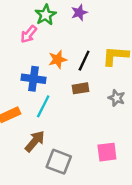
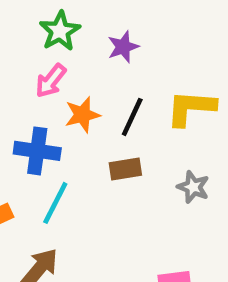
purple star: (79, 13) -> (123, 47), moved
pink arrow: (29, 34) -> (51, 81), moved

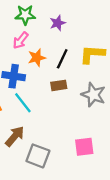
green star: (60, 31) -> (25, 15), turned 30
gray star: (193, 187) -> (93, 95), size x1.5
cyan line: (55, 203) -> (23, 103), turned -65

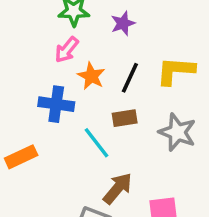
orange star: (37, 58) -> (91, 76), turned -30
cyan line: (23, 103) -> (97, 143), moved
brown arrow: (15, 136) -> (118, 188), moved

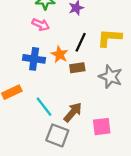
pink arrow: (67, 50) -> (41, 25), turned -105
orange star: (91, 76) -> (60, 54), moved
cyan line: (97, 143) -> (44, 107), moved

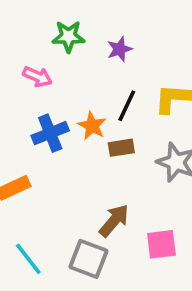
pink arrow: (41, 25) -> (37, 77), moved
blue cross: (34, 59) -> (50, 133), turned -30
cyan line: (44, 107) -> (28, 259), moved

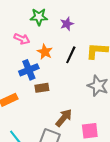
orange star: (92, 126) -> (45, 52), moved
brown rectangle: (121, 148) -> (42, 88), moved

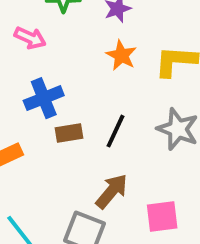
orange star: (45, 52) -> (121, 55), moved
black line: (71, 55) -> (116, 131), moved

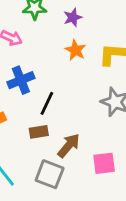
black line: (116, 131) -> (47, 103), moved
brown rectangle: (69, 133) -> (39, 132), moved

